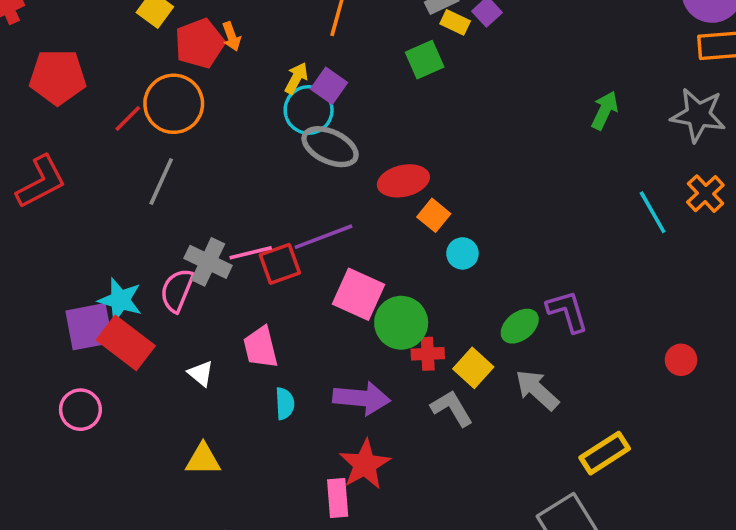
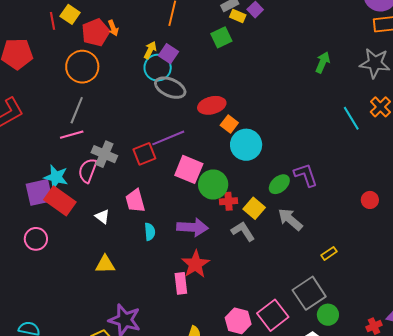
red line: (128, 119) -> (52, 21), moved, turned -54
pink line: (251, 253) -> (72, 135), moved
cyan circle: (462, 253) -> (246, 145), size x1.8
yellow rectangle: (605, 453) -> (329, 253), size x0.6

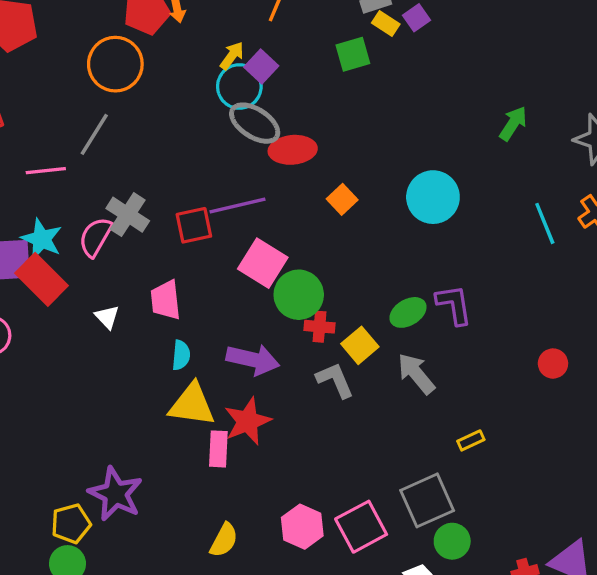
red ellipse: (212, 105) -> (293, 150), moved
pink line: (72, 135) -> (46, 171), moved
cyan circle: (246, 145) -> (433, 197), moved
yellow triangle: (105, 264) -> (192, 405), moved, size x1.4

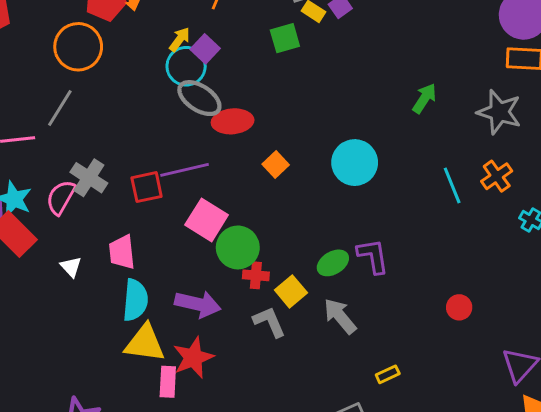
cyan semicircle: (181, 355) -> (135, 300), size x1.6

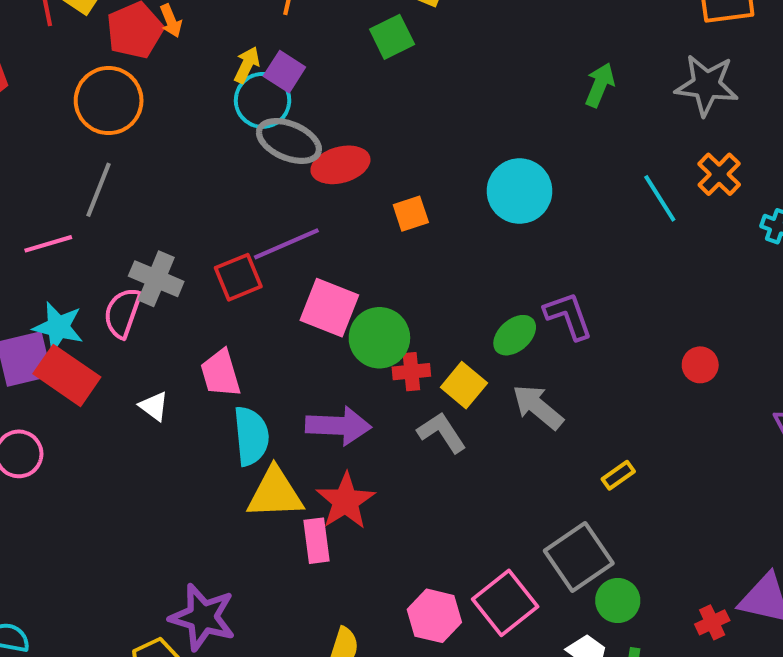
orange square: (276, 165) -> (411, 214), turned 35

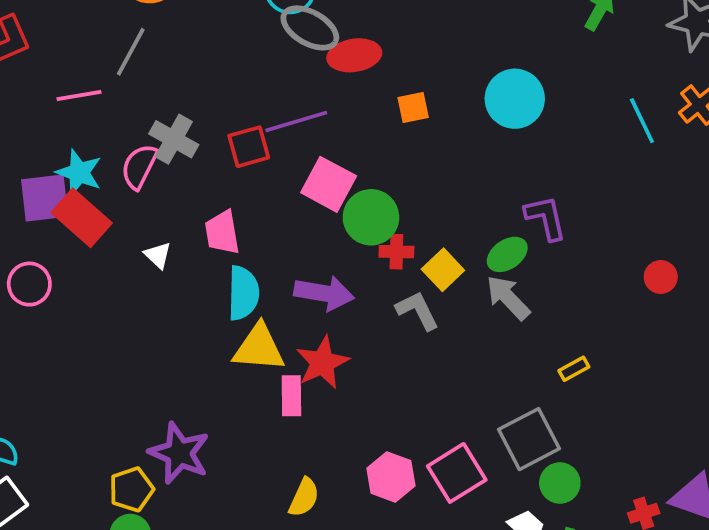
green ellipse: (515, 335) -> (507, 254), moved

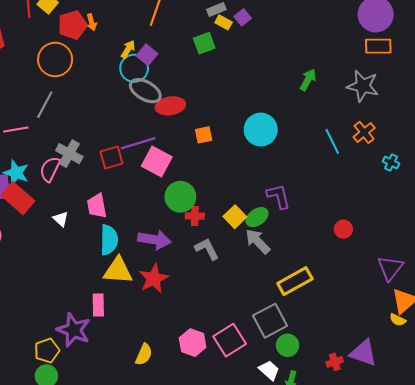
pink square: (329, 184) -> (157, 162), moved
yellow square: (443, 270) -> (235, 217), moved
yellow rectangle: (574, 369) -> (295, 281), size x2.0
pink rectangle: (291, 396) -> (98, 305), moved

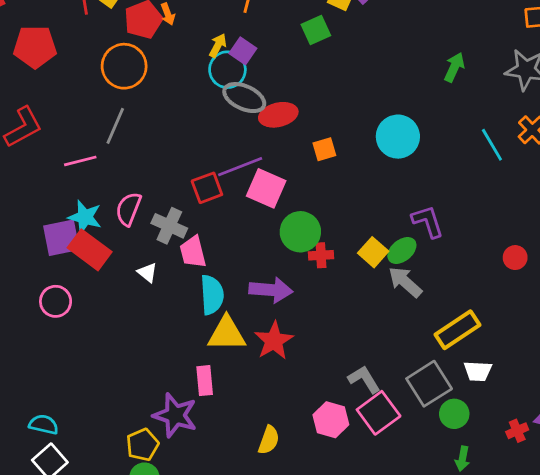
gray cross: (69, 154) -> (169, 226), moved
gray L-shape: (207, 249) -> (364, 379), moved
white trapezoid: (269, 370) -> (478, 371), moved, turned 145

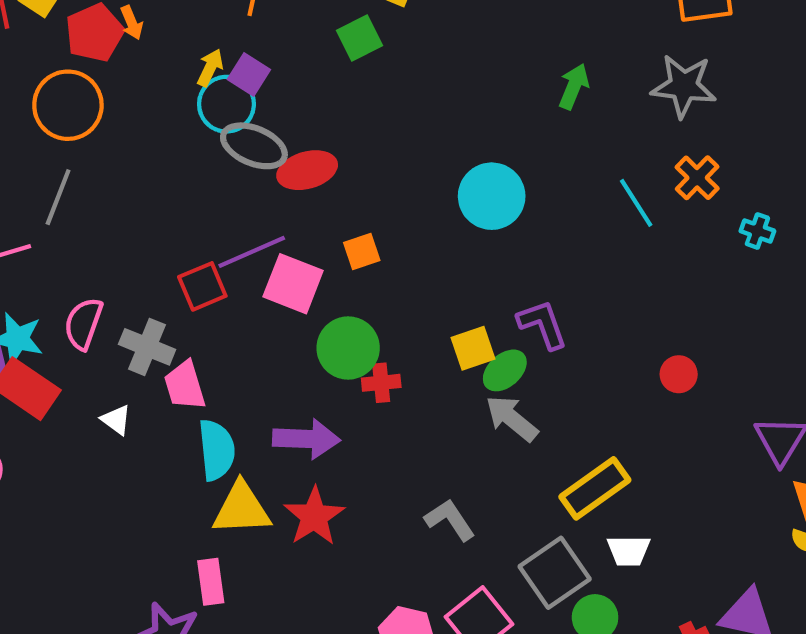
orange square: (324, 149) -> (362, 251), moved
yellow square: (373, 252) -> (473, 348), moved, turned 32
gray L-shape: (364, 379) -> (450, 520), moved

